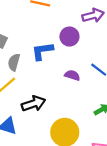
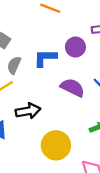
purple semicircle: (72, 75) -> (72, 88), size x1.5

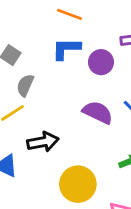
blue L-shape: (45, 58) -> (66, 49), moved

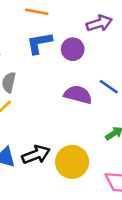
black arrow: (43, 142) -> (36, 155), moved

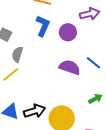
blue L-shape: (39, 43) -> (43, 26), turned 120

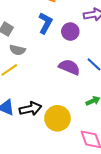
gray semicircle: (17, 54) -> (17, 50), turned -98

